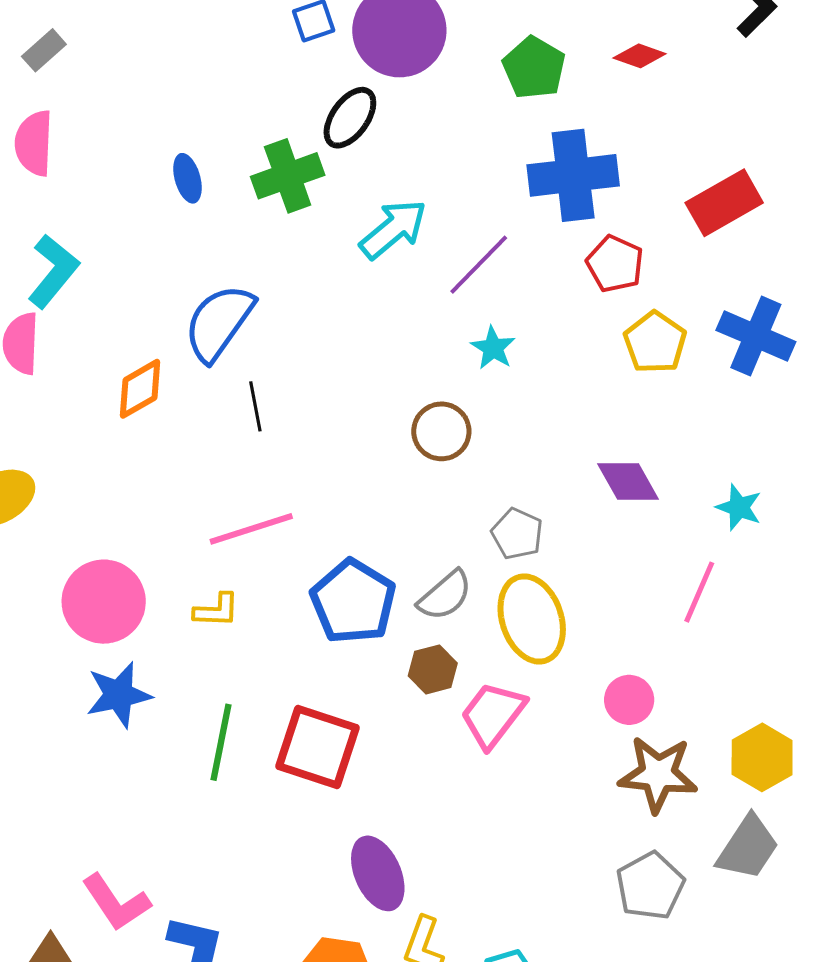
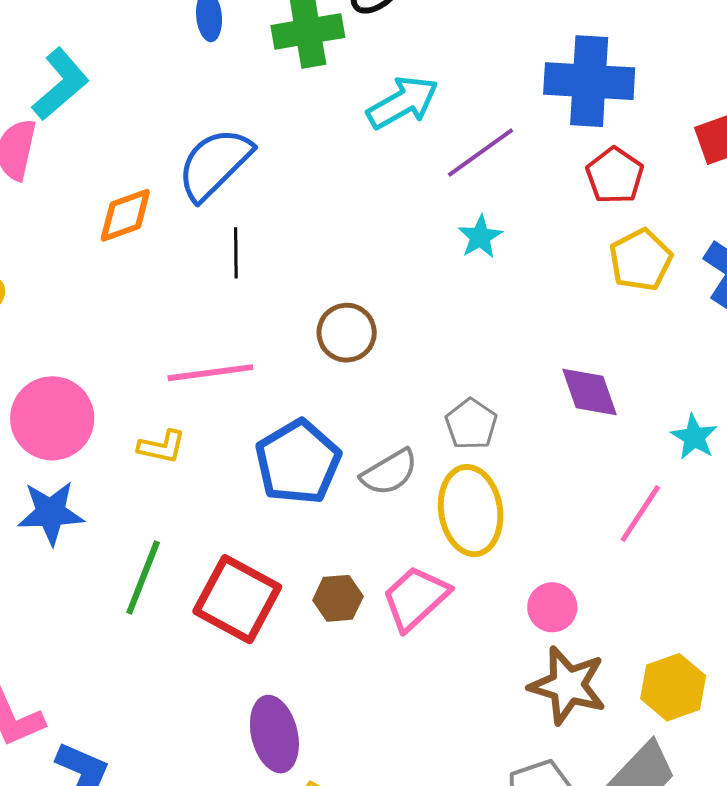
brown circle: (441, 431) -> (347, 333), moved
brown hexagon: (433, 669) -> (338, 598), moved

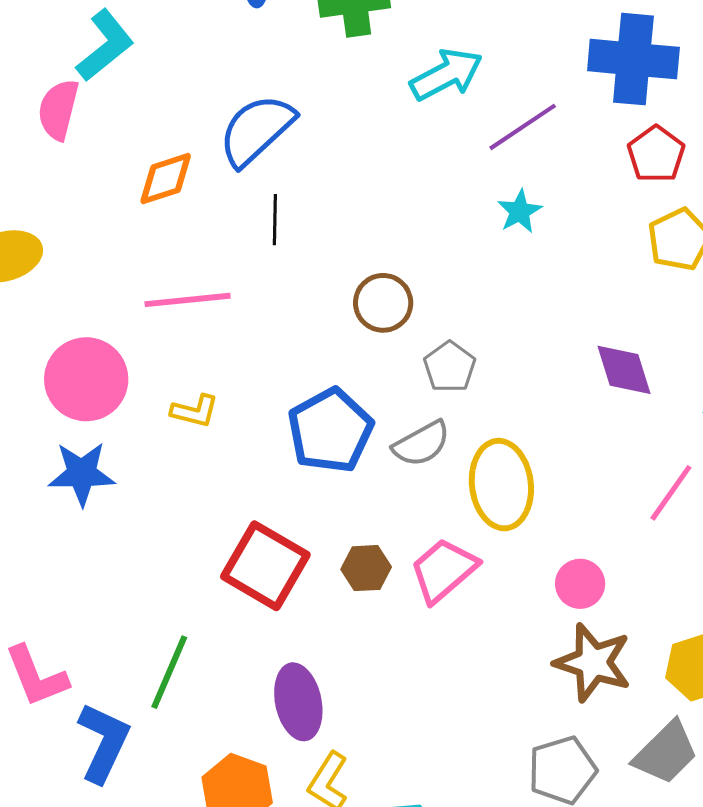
pink line: (210, 373) -> (188, 300), moved
gray pentagon: (471, 424) -> (450, 367), moved
green line: (143, 577) -> (169, 672), moved

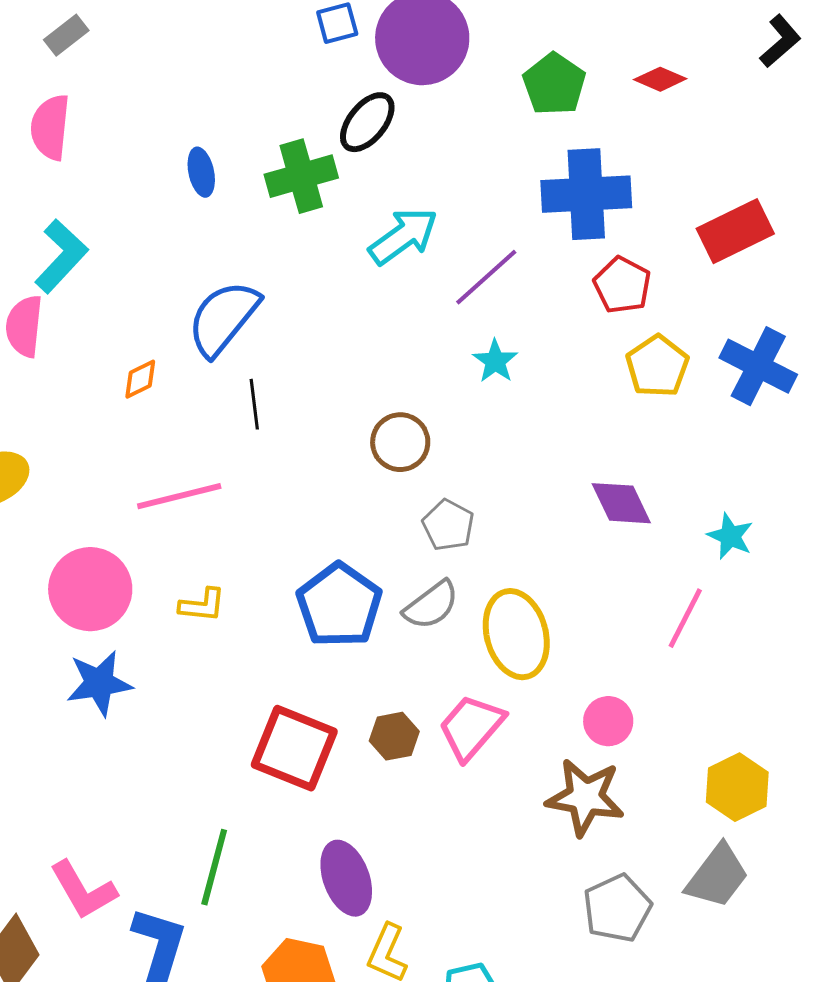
orange diamond: (166, 179) -> (140, 379), size x0.7
brown circle: (383, 303) -> (400, 442), moved
brown star: (593, 662) -> (585, 797), moved

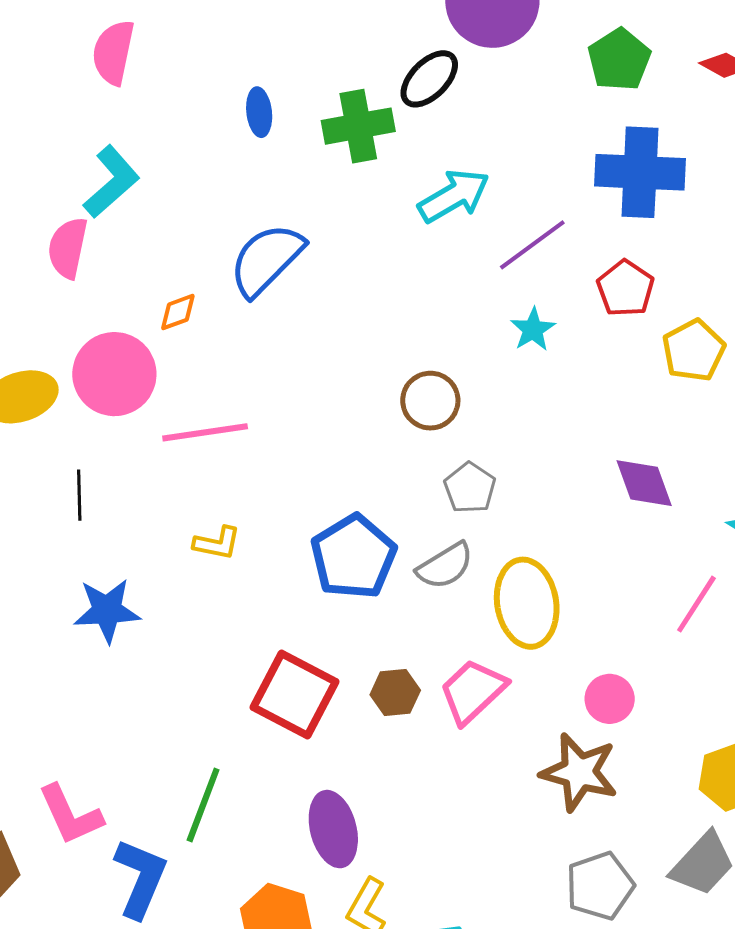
red pentagon: (622, 285) -> (625, 288), moved
black line: (254, 404) -> (79, 495), moved
pink circle: (90, 589) -> (114, 374), moved

